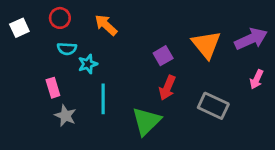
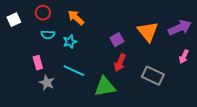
cyan star: (88, 64) -> (70, 42), moved
cyan line: (103, 99) -> (74, 71), turned -65
green triangle: (146, 121) -> (105, 87), turned 35

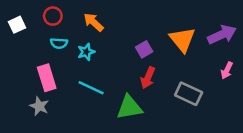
pink rectangle: (38, 63) -> (47, 78), size x1.5
gray star: (47, 83) -> (39, 106), moved

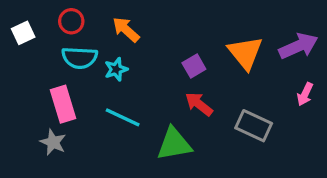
cyan semicircle: (59, 43) -> (80, 58), size x1.5
red arrow: (148, 78) -> (199, 104), turned 105

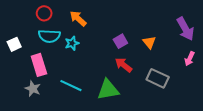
white square: (23, 33) -> (14, 44), moved
purple arrow: (298, 46) -> (185, 29), turned 85
orange triangle: (245, 53) -> (149, 42), moved, size x0.6
cyan line: (123, 117) -> (71, 86), moved

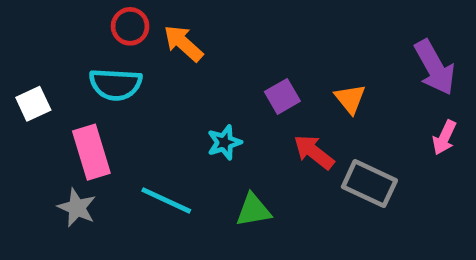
red circle: (44, 13) -> (130, 26), moved
cyan star: (72, 43) -> (224, 142), moved
red arrow: (124, 65) -> (314, 152), moved
green triangle: (108, 90) -> (253, 210), size x0.7

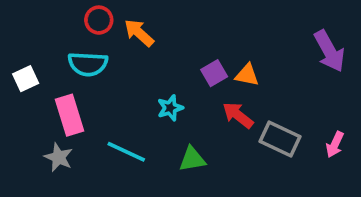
orange triangle: (350, 99) -> (247, 75), moved, turned -40
pink arrow: (444, 138) -> (335, 144), moved

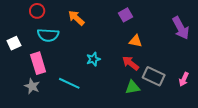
red circle: (99, 20) -> (37, 11), moved
purple square: (214, 73) -> (125, 15), moved
green triangle: (192, 159) -> (133, 87), moved

